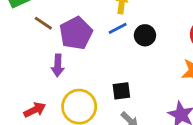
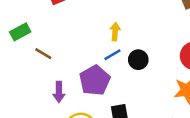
purple pentagon: (76, 33) -> (95, 80), moved

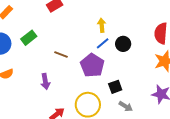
brown line: (43, 54) -> (61, 55), moved
purple arrow: (59, 92) -> (45, 82), moved

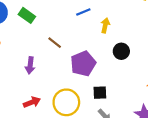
green rectangle: (29, 38) -> (27, 15), turned 56
blue line: (103, 43) -> (83, 12), moved

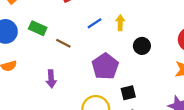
blue line: (83, 12) -> (94, 23), moved
brown line: (55, 43) -> (63, 43), moved

